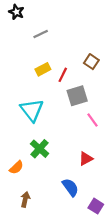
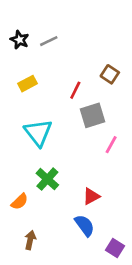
black star: (16, 12) -> (20, 40), moved
yellow rectangle: (43, 69) -> (28, 84), moved
pink line: (92, 120) -> (111, 145), turned 64
red triangle: (86, 159) -> (91, 196), moved

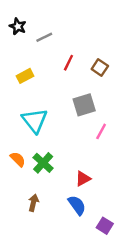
black star: (20, 40) -> (18, 26), moved
red line: (75, 90) -> (68, 63), moved
orange semicircle: (20, 202) -> (18, 159), moved, turned -91
brown arrow: (30, 240) -> (33, 203), moved

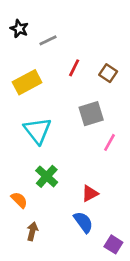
yellow rectangle: (25, 76) -> (27, 82), size x1.5
orange semicircle: (18, 159) -> (19, 200), moved
brown arrow: (33, 203) -> (32, 231), moved

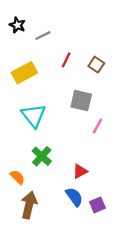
gray square: (91, 114) -> (81, 101), turned 30
brown arrow: (32, 231) -> (29, 205), size x1.6
purple square: (113, 244) -> (97, 205), moved, turned 35

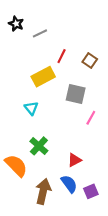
yellow rectangle: (24, 73) -> (43, 77), moved
cyan triangle: (34, 116) -> (31, 108), size x0.6
orange semicircle: (17, 177) -> (16, 165), size x1.6
brown arrow: (29, 205) -> (43, 191), moved

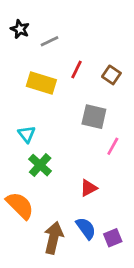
yellow rectangle: (43, 77) -> (41, 83), moved, turned 45
cyan triangle: (31, 108) -> (27, 134), moved
green cross: (39, 146) -> (40, 165), moved
red triangle: (75, 160) -> (89, 188), moved

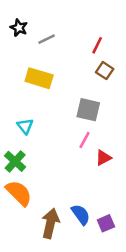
red line: (76, 70) -> (97, 45), moved
pink line: (113, 146) -> (84, 140), moved
green cross: (40, 165) -> (15, 161), moved
red triangle: (89, 188) -> (103, 158), moved

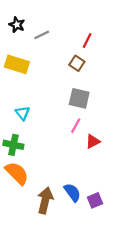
brown square: (105, 71) -> (77, 63), moved
yellow rectangle: (39, 78) -> (17, 64), moved
green cross: (15, 161) -> (13, 145), turned -30

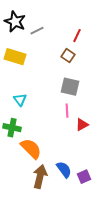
black star: (17, 25) -> (15, 22), size x1.5
pink line: (76, 126) -> (67, 111), turned -32
orange semicircle: (17, 173) -> (31, 149), moved

